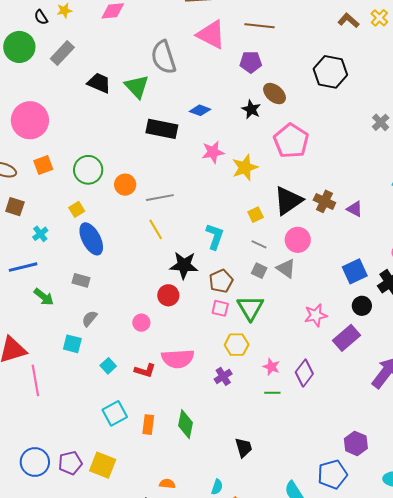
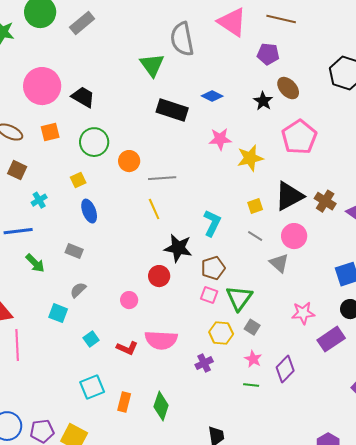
black trapezoid: (99, 83) -> (83, 97), moved
blue ellipse: (91, 239) -> (89, 211), size x0.7
gray square: (259, 271) -> (252, 327), moved

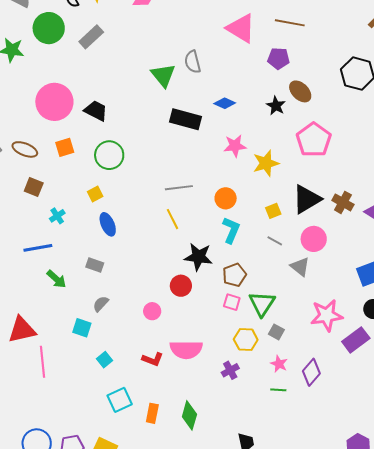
gray semicircle: (182, 39) -> (193, 62), moved, size x0.7
orange circle: (129, 161) -> (226, 198), moved
pink star: (303, 313) -> (327, 315), size x1.4
cyan square: (91, 339) -> (105, 360), moved

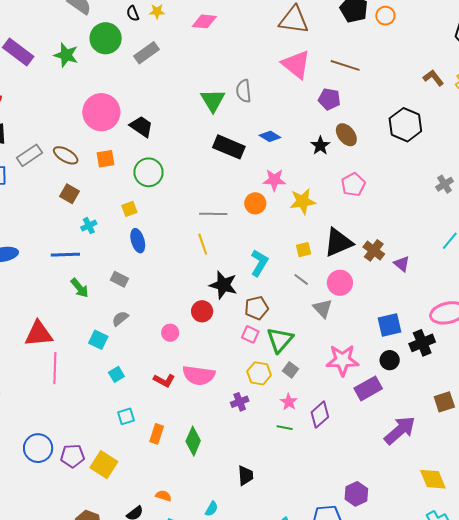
pink pentagon: (314, 140) -> (353, 185), size x0.7
orange circle: (226, 198) -> (255, 203), moved
cyan square: (120, 400) -> (126, 416), size x0.7

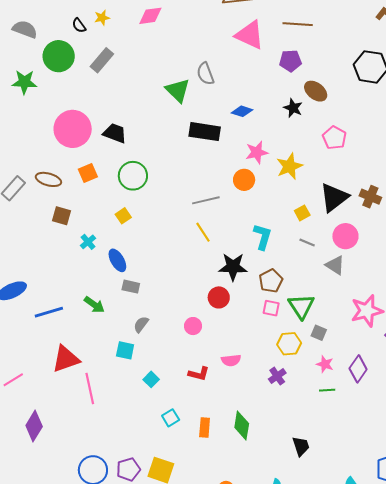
blue ellipse: (138, 241) -> (117, 260), moved
blue line: (65, 255) -> (49, 312), moved
pink semicircle: (199, 375) -> (231, 360), size x0.6

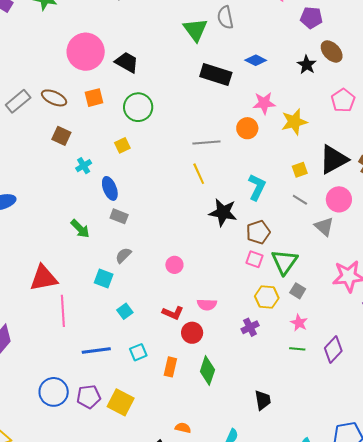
red circle: (219, 297) -> (192, 333), moved
blue line: (49, 312) -> (96, 351), moved
purple diamond: (358, 369) -> (333, 349), moved

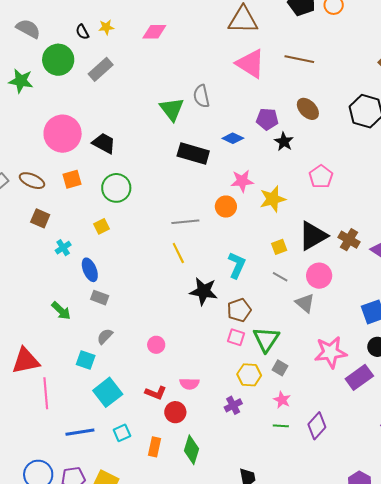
purple pentagon: (311, 18) -> (267, 119), moved
brown ellipse: (332, 51) -> (308, 109), moved
cyan square: (125, 311) -> (108, 392), size x1.8

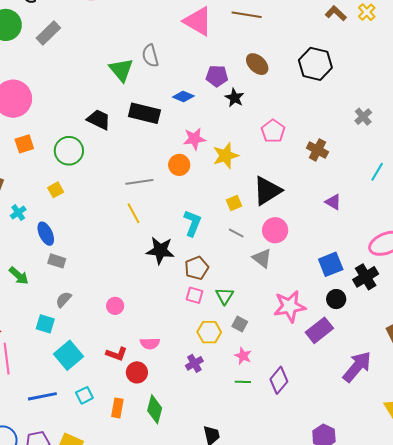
black trapezoid: (104, 143) -> (99, 120), moved
brown cross: (349, 240) -> (317, 150), moved
green triangle: (266, 339) -> (225, 296), size x0.7

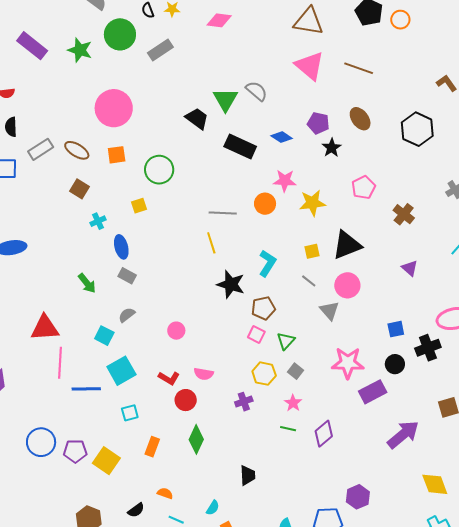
gray semicircle: (150, 56) -> (257, 91), turned 135
black trapezoid: (99, 120) -> (197, 119), moved
blue square: (331, 264) -> (396, 329), size x0.7
blue line: (42, 396) -> (86, 389), moved
orange rectangle: (117, 408) -> (152, 447), moved

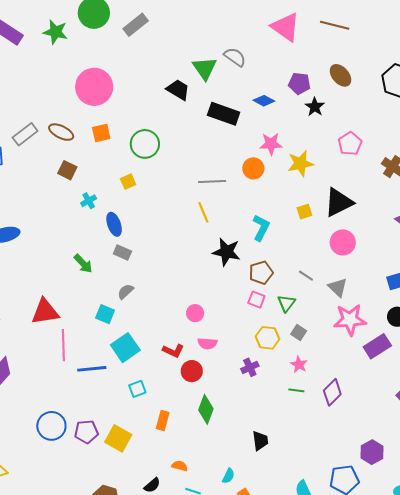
gray line: (309, 281) -> (306, 276), moved
gray triangle: (329, 310) -> (338, 287), moved
pink circle: (176, 331) -> (195, 313), moved

